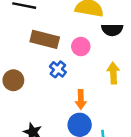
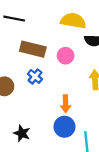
blue cross: (58, 69) -> (35, 76), moved

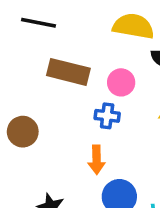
blue cross: (35, 76) -> (107, 116), moved, turned -32
orange arrow: (66, 104) -> (96, 160), moved

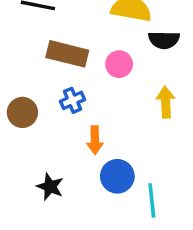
blue cross: (107, 116) -> (72, 100), moved, turned -30

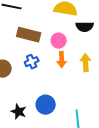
orange arrow: (95, 140) -> (62, 60), moved
blue circle: (117, 176) -> (46, 105), moved

